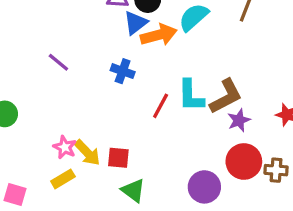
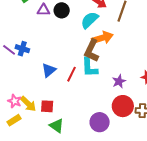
blue triangle: (136, 23) -> (49, 70), moved
orange arrow: (159, 35) -> (102, 38), moved
blue cross: (123, 71) -> (22, 49), moved
brown L-shape: (226, 96) -> (92, 51), moved, turned 145

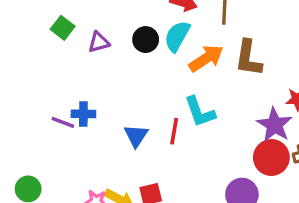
black circle: (62, 10) -> (146, 40), moved
brown L-shape: (92, 51) -> (248, 58), moved
purple star: (119, 81) -> (274, 125), moved, size x1.5

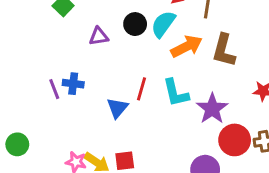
purple triangle: (99, 42) -> (99, 36), moved
purple line: (63, 122) -> (54, 89), turned 42
purple star: (274, 125) -> (212, 109), moved
red line: (174, 131) -> (142, 89), moved

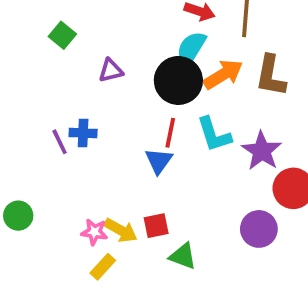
black circle: (135, 24) -> (178, 80), moved, size x1.6
blue triangle: (117, 108) -> (159, 161), moved

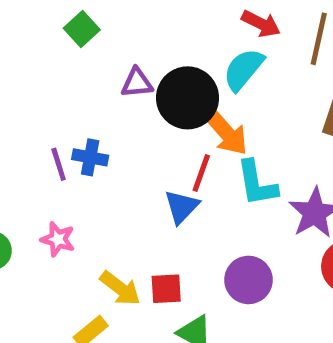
orange arrow: (223, 74) -> (226, 132), moved, turned 72
black circle: (178, 80) -> (188, 98), moved
purple circle: (259, 229) -> (249, 280), moved
pink star: (94, 232) -> (58, 239), moved

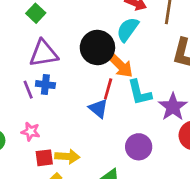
purple triangle: (137, 83) -> (44, 53), moved, size x1.6
blue triangle: (182, 207) -> (98, 108), turned -30
yellow arrow: (120, 288) -> (67, 156), turned -30
red square: (166, 289) -> (44, 158), moved

